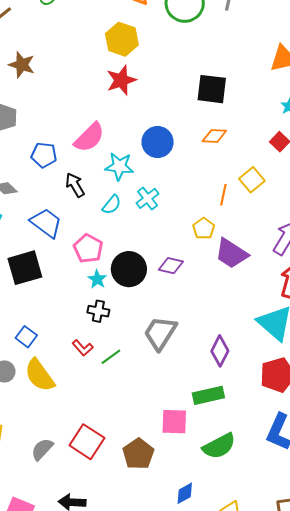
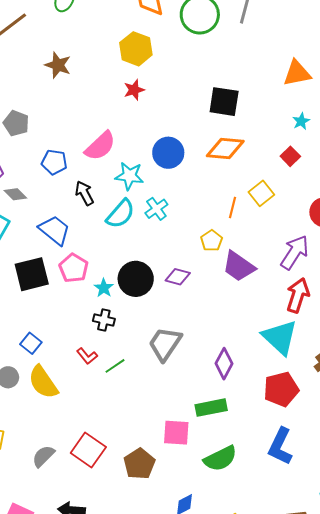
brown star: (22, 65) -> (58, 65), moved
red star: (121, 80) -> (134, 90), size x0.7
orange diamond: (214, 136) -> (225, 149), size x1.5
cyan semicircle: (112, 205) -> (120, 214), size x1.5
pink pentagon: (88, 248) -> (74, 268), moved

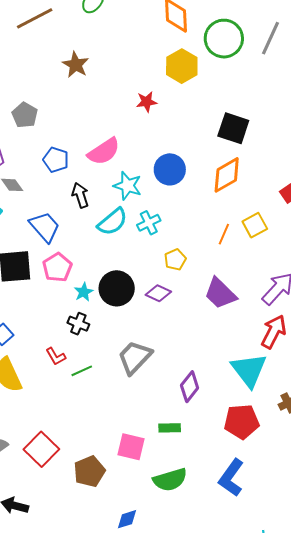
yellow hexagon: (136, 49) -> (182, 66), moved
orange diamond: (225, 149) -> (227, 175), turned -45
yellow pentagon: (212, 241) -> (175, 260), moved
green rectangle: (211, 408) -> (170, 428), size x0.7

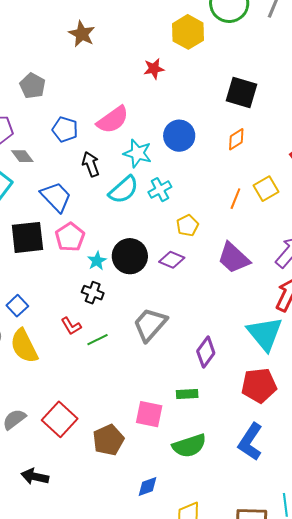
orange diamond: (227, 175) -> (236, 139), size x0.6

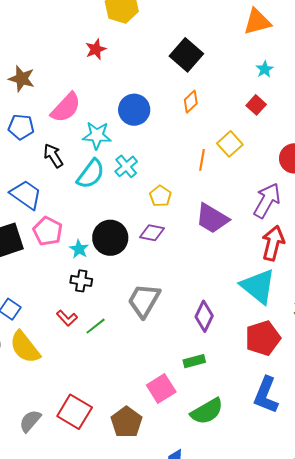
brown star: (82, 34) -> (22, 79), moved
black square: (241, 93) -> (186, 55), turned 36
pink square: (149, 414) -> (161, 388), turned -32

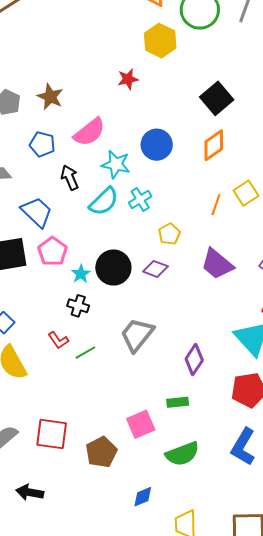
orange diamond: (191, 102) -> (214, 145), size x1.4
red square: (75, 412) -> (52, 434), turned -32

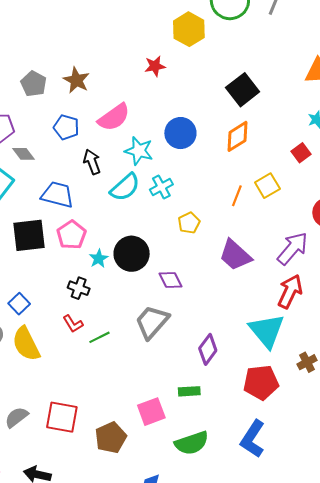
blue trapezoid: (37, 212) -> (58, 195), turned -32
purple diamond: (155, 269) -> (170, 280), moved, turned 40
black cross: (78, 306) -> (79, 288), moved

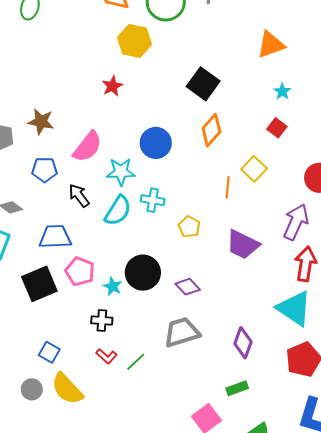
cyan cross: (161, 187) -> (153, 200), turned -35
gray trapezoid: (152, 322) -> (182, 332), turned 48

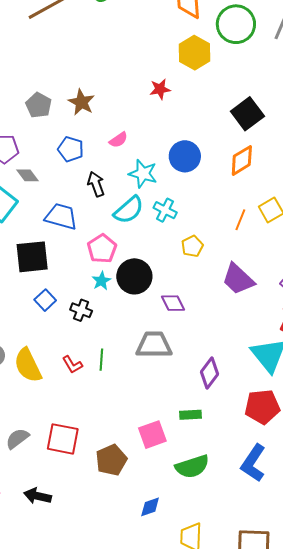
pink semicircle: (87, 147) -> (118, 140), size x0.6
pink pentagon: (80, 271) -> (102, 249), moved
blue square: (49, 352) -> (45, 300), moved
red L-shape: (107, 356) -> (72, 365), moved
green line: (136, 362) -> (101, 360), turned -60

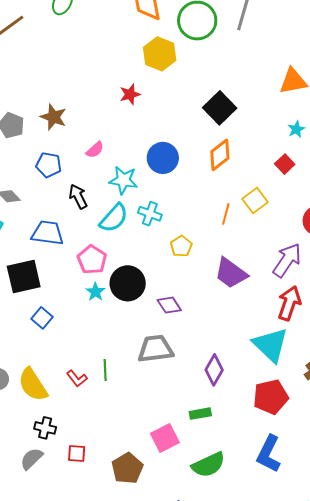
black cross: (81, 310) -> (45, 428), moved
red square: (63, 439) -> (77, 453), size x0.6

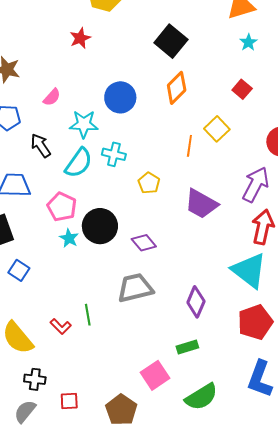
cyan star: (296, 129) -> (248, 42), moved

